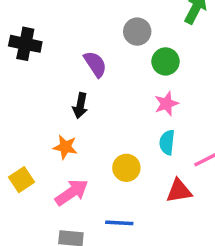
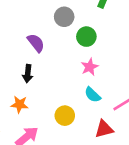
cyan semicircle: (167, 142) -> (93, 95), turned -48

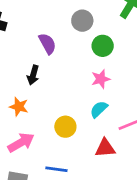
cyan semicircle: (93, 95) -> (99, 109), turned 84

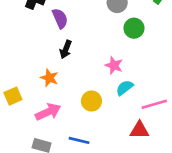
purple semicircle: (47, 44) -> (60, 18), moved
pink star: (101, 79) -> (114, 65), moved, turned 30
red triangle: (105, 148) -> (139, 130), moved

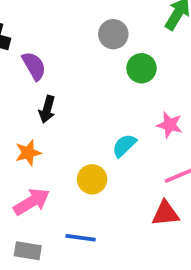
pink star: (114, 65) -> (170, 125), moved
orange star: (49, 78) -> (28, 153), turned -30
cyan semicircle: (125, 88) -> (124, 145), moved

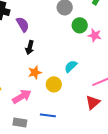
pink star: (170, 125) -> (95, 35), moved
orange star: (28, 153) -> (35, 72), moved
red triangle: (165, 214) -> (93, 102), turned -35

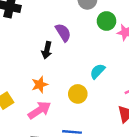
purple semicircle: (23, 24) -> (63, 32), moved
orange star: (35, 72) -> (40, 85), moved

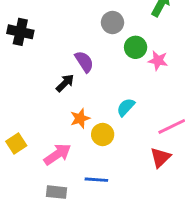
black arrow: (47, 50) -> (65, 83), turned -147
orange star: (40, 85) -> (80, 118), moved

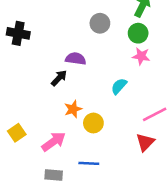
green circle: (136, 47) -> (138, 33), moved
purple semicircle: (84, 62) -> (76, 59), turned -48
cyan semicircle: (126, 107) -> (119, 86), moved

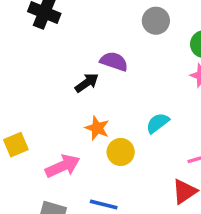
cyan semicircle: (119, 86) -> (158, 123), moved
orange star: (73, 109) -> (97, 128), turned 30

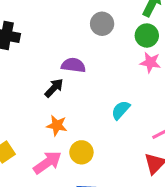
orange star: (97, 128) -> (57, 125), moved
yellow circle: (121, 152) -> (81, 152), moved

